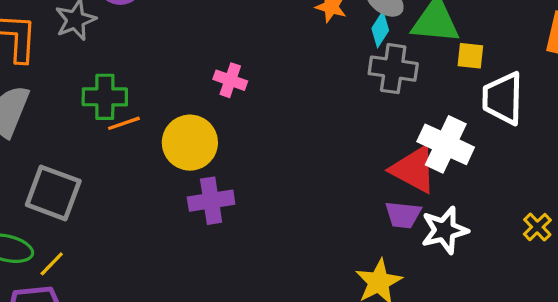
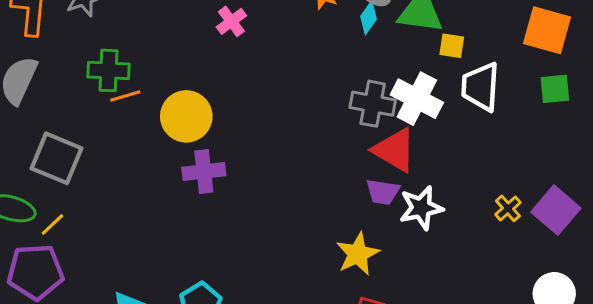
gray cross: (393, 69) -> (373, 104), moved
pink cross: (230, 80) -> (231, 21), moved, turned 32
white cross: (446, 144) -> (417, 99), moved

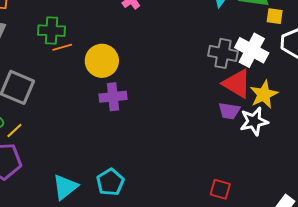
yellow star: (358, 254) -> (264, 94), moved

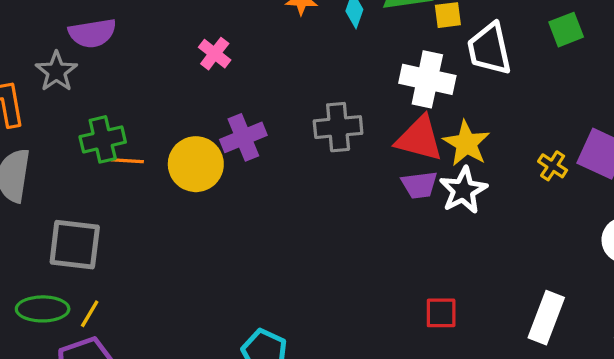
orange line: (62, 47) -> (127, 161), turned 36
gray cross: (223, 53) -> (338, 127), moved
purple cross: (113, 97) -> (243, 137), moved

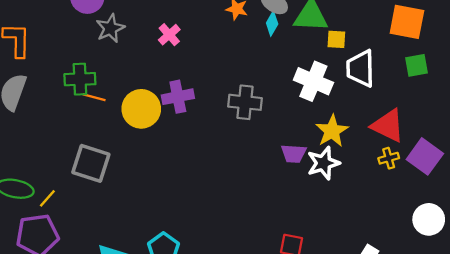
gray star: (56, 71) -> (110, 28), moved
red triangle: (419, 139) -> (388, 126), moved
yellow cross: (553, 166) -> (389, 158), turned 30
gray square: (75, 245) -> (91, 163), moved

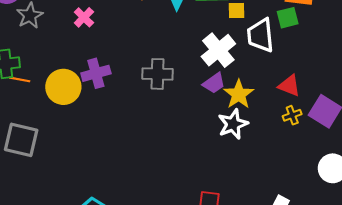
green square: (416, 65) -> (288, 18), moved
white cross: (313, 81) -> (218, 50), turned 32
red triangle: (388, 126) -> (289, 86), size x0.7
purple trapezoid: (294, 154) -> (214, 83), moved, turned -35

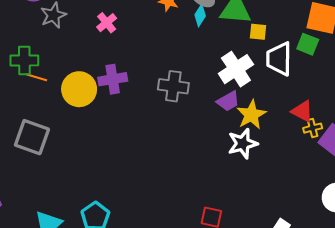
green square: (288, 18) -> (308, 44), turned 30
yellow cross: (292, 115) -> (313, 128), moved

